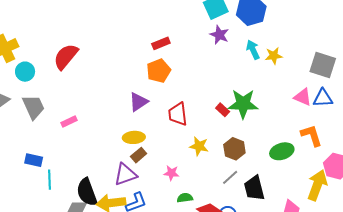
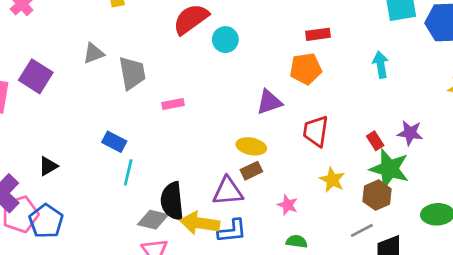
purple star: (219, 35) -> (410, 133), moved, turned -30
cyan arrow: (253, 50) -> (381, 65), moved
cyan circle: (25, 72) -> (225, 40), moved
green star: (243, 104) -> (389, 169), moved

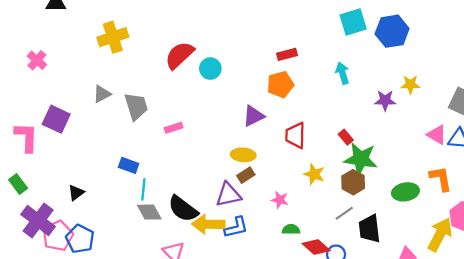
purple star: (410, 133) -> (385, 100), moved
black semicircle: (172, 201) -> (183, 209), turned -40
gray diamond: (153, 220) -> (149, 212), moved, turned 55

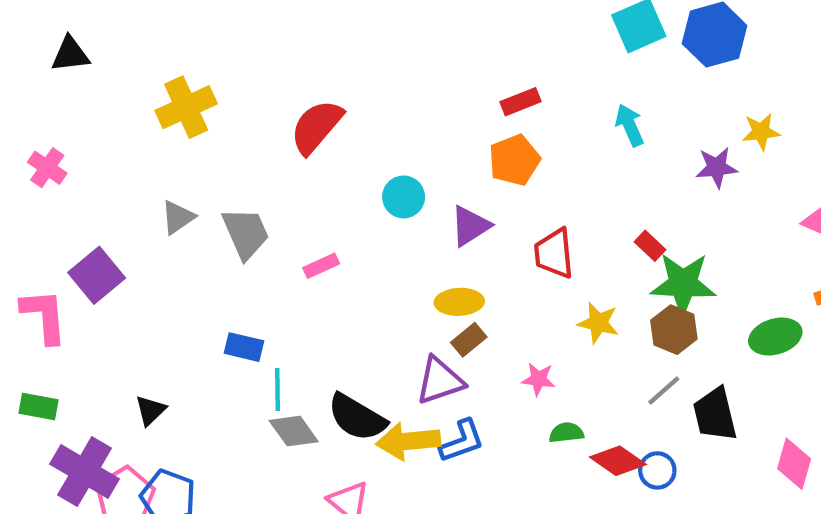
cyan circle: (210, 69) -> (404, 197), moved
purple square: (56, 119) -> (97, 275), turned 32
green rectangle: (18, 184) -> (39, 407), turned -36

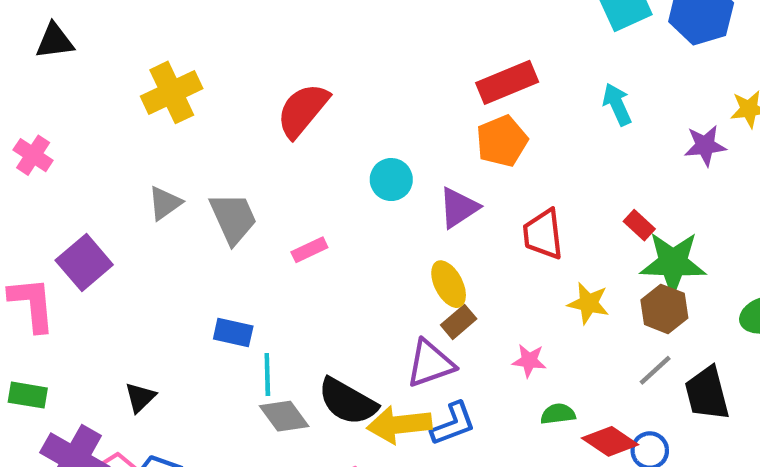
red rectangle: (520, 102) -> (507, 82), size x1.5
yellow ellipse: (459, 302) -> (449, 284), turned 66

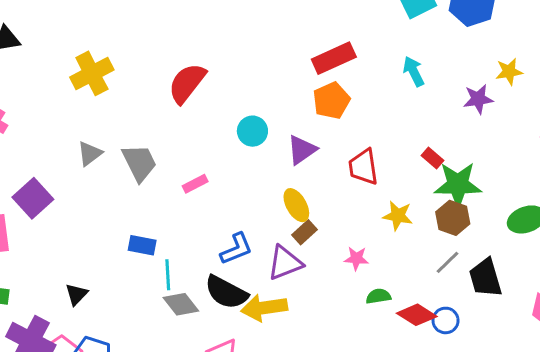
blue L-shape: (453, 424) -> (236, 249), moved

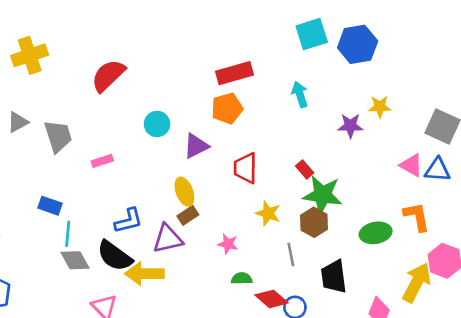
gray line: (447, 262) -> (291, 255), moved, turned -65

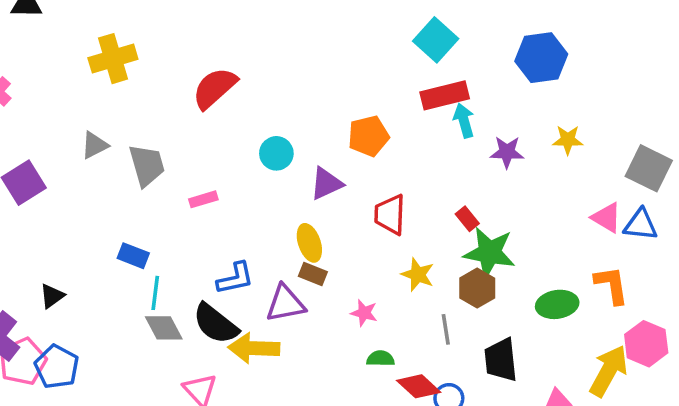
cyan square: (312, 34) -> (436, 40), moved, turned -32
red rectangle: (235, 73) -> (445, 95), moved
purple star: (350, 126) -> (507, 152), moved
brown rectangle: (188, 215) -> (313, 274), turned 54

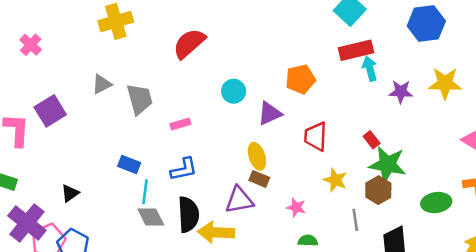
yellow star: (568, 140) -> (445, 83), size x1.5
blue L-shape: (235, 278) -> (184, 169), moved
black semicircle: (216, 324) -> (188, 214), turned -132

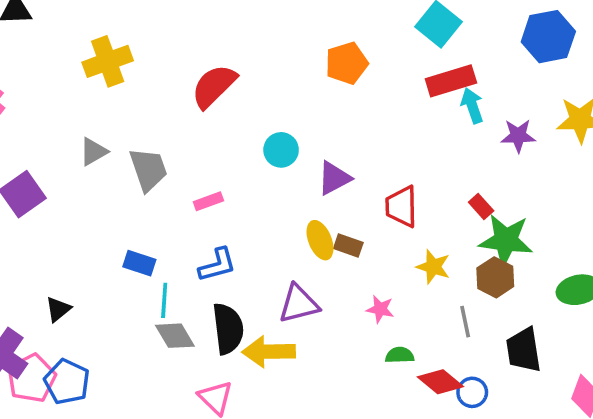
orange pentagon: (300, 79) -> (347, 63), moved
brown rectangle: (259, 179) -> (348, 245), moved

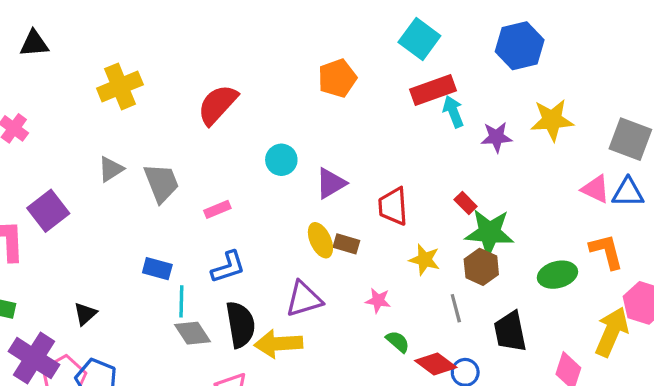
green semicircle: (400, 355) -> (398, 342), turned 45

